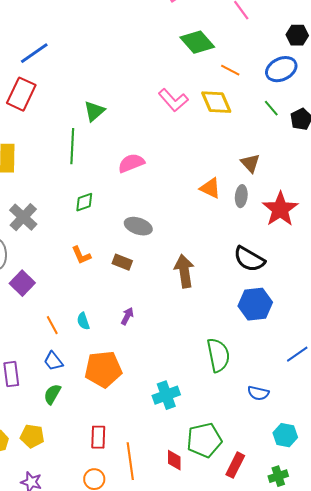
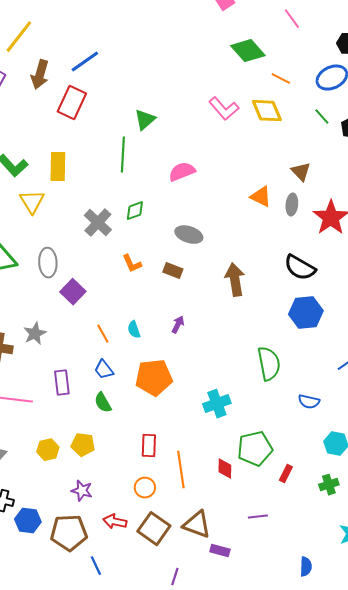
gray cross: (23, 217) -> (98, 223), moved
green semicircle: (52, 394) -> (103, 403), turned -60
red rectangle: (235, 465) -> (286, 474), size x0.7

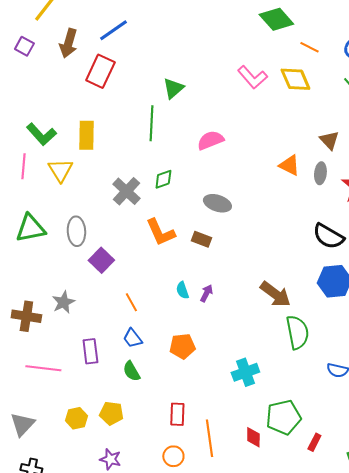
orange L-shape: (132, 264) -> (160, 232), size x1.5
brown arrow: (235, 280) -> (275, 294), moved, turned 136
cyan semicircle: (134, 330) -> (182, 290), moved
orange pentagon: (154, 378) -> (182, 346), size x0.7

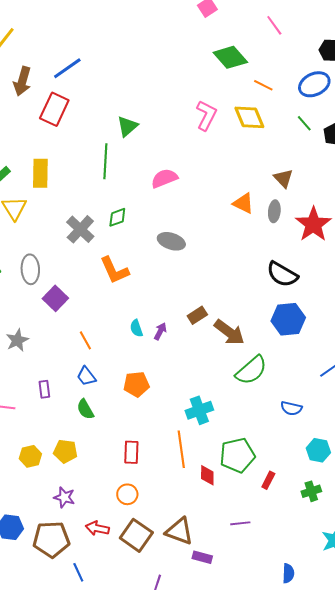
pink L-shape: (252, 77) -> (206, 115), turned -112
brown rectangle: (201, 239) -> (197, 315), moved, turned -54
green semicircle: (297, 332) -> (251, 370), turned 60
purple rectangle: (90, 351) -> (44, 389), size x0.7
orange line: (209, 438) -> (181, 449), moved

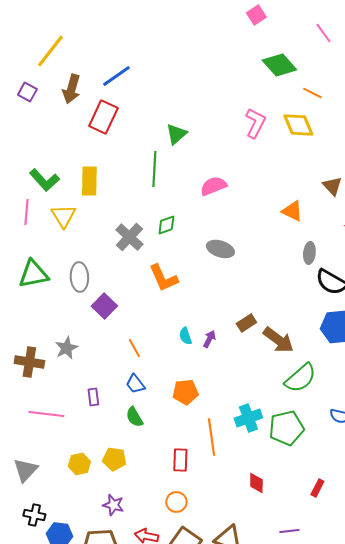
gray ellipse: (274, 211) -> (309, 253), moved
orange line: (181, 449) -> (211, 437), moved
green pentagon: (237, 455) -> (286, 428), moved

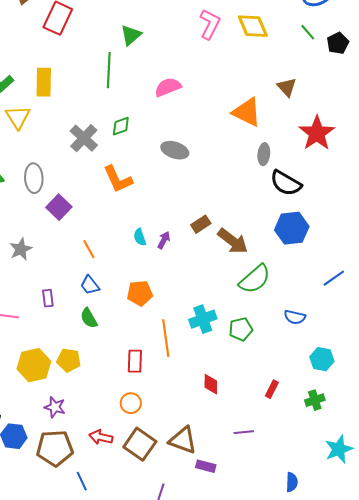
orange triangle: (292, 211) -> (247, 112), size x1.4
green pentagon: (286, 428) -> (241, 329), size x0.7
yellow hexagon: (79, 464) -> (34, 365), size x1.5
purple star: (113, 505) -> (55, 407), moved

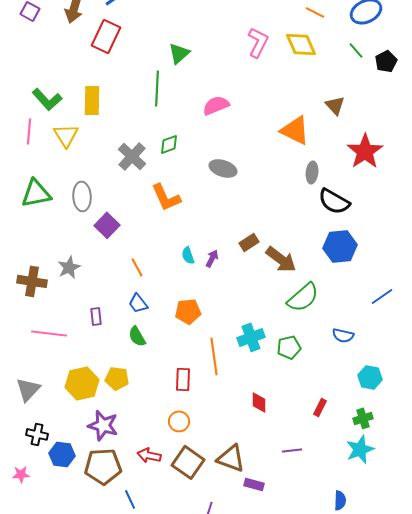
purple star: (55, 407) -> (103, 425), size x1.4
cyan star: (339, 449) -> (360, 449), moved

